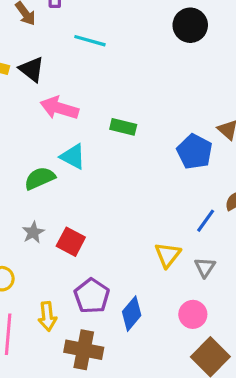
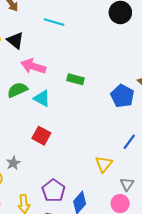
green semicircle: (40, 178) -> (17, 90), moved
gray star: (33, 232) -> (13, 163), moved
red square: (71, 242) -> (41, 136), moved
gray triangle: (205, 267) -> (127, 184), moved

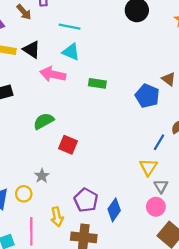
green semicircle: (17, 90) -> (44, 121), moved
cyan triangle: (42, 98) -> (71, 52), moved
yellow triangle: (104, 164) -> (148, 167), moved

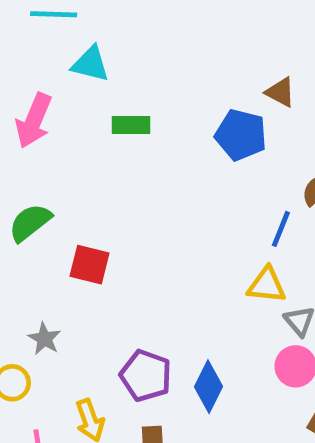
cyan triangle: (71, 52) -> (90, 64), moved
pink arrow: (53, 74) -> (34, 121), turned -70
yellow triangle: (148, 167) -> (267, 285), turned -48

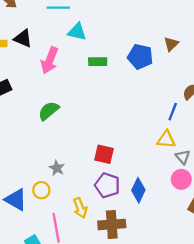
brown triangle: (280, 92) -> (171, 44), turned 49
blue pentagon: (241, 135) -> (140, 57), moved
red square: (89, 265) -> (104, 154), moved

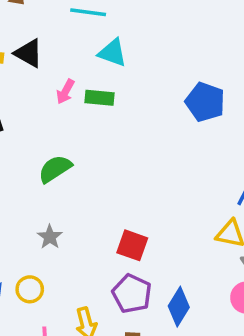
pink arrow: (50, 60) -> (65, 92), size x0.6
green rectangle: (98, 62) -> (100, 98), moved
gray star: (57, 168) -> (50, 237), moved

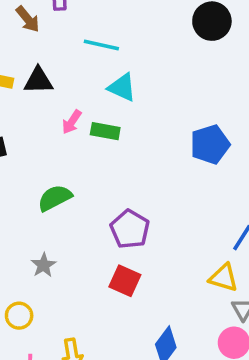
black triangle: (29, 53) -> (38, 81), turned -36
blue pentagon: (205, 102) -> (210, 144), turned 30
purple pentagon: (132, 294) -> (130, 229), moved

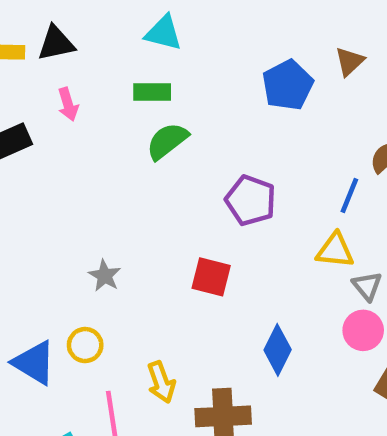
pink arrow: (72, 122) -> (68, 104), moved, turned -40
green semicircle: (55, 198) -> (167, 141), moved
purple pentagon: (130, 229) -> (251, 200), moved

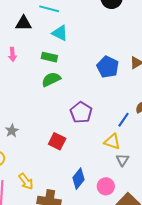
black triangle: (56, 43) -> (24, 23), moved
blue pentagon: (288, 85) -> (108, 67), turned -30
pink circle: (363, 330) -> (106, 186), moved
yellow arrow: (161, 382) -> (26, 181), turned -30

